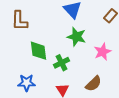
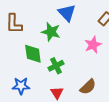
green star: (76, 37) -> (51, 32), moved
pink star: (102, 52) -> (93, 45), moved

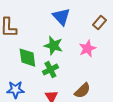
green star: (51, 32) -> (53, 46), moved

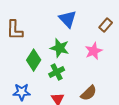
green diamond: (27, 58) -> (34, 60), turned 40

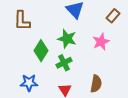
brown semicircle: (89, 93) -> (96, 84), turned -36

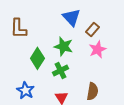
brown rectangle: (113, 16) -> (92, 29), moved
blue star: (29, 83) -> (25, 90), turned 30

